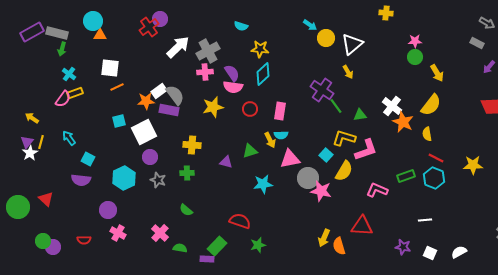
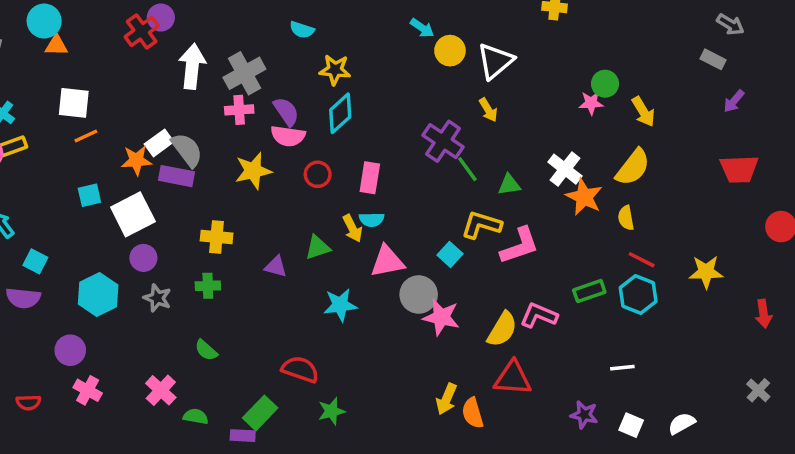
pink star: (415, 41) -> (591, 103), moved
white arrow: (178, 47) -> (192, 66), turned -40
yellow semicircle: (344, 171) -> (502, 329), moved

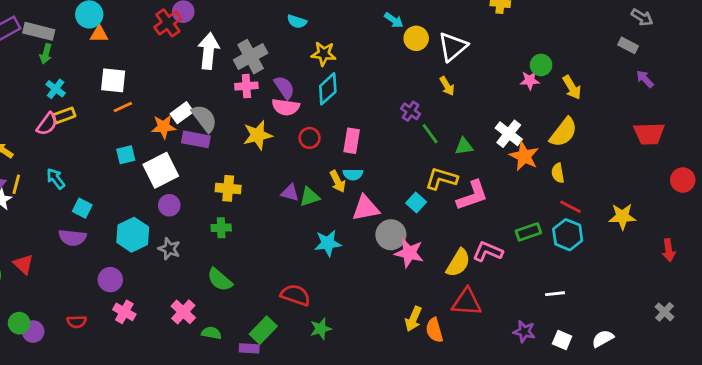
purple arrow: (734, 101) -> (645, 79), turned 96
purple cross: (443, 141) -> (411, 111), size x0.6
purple triangle: (276, 267) -> (290, 193), moved
gray star: (157, 298) -> (169, 249), moved
green semicircle: (206, 350) -> (220, 280), size x1.4

